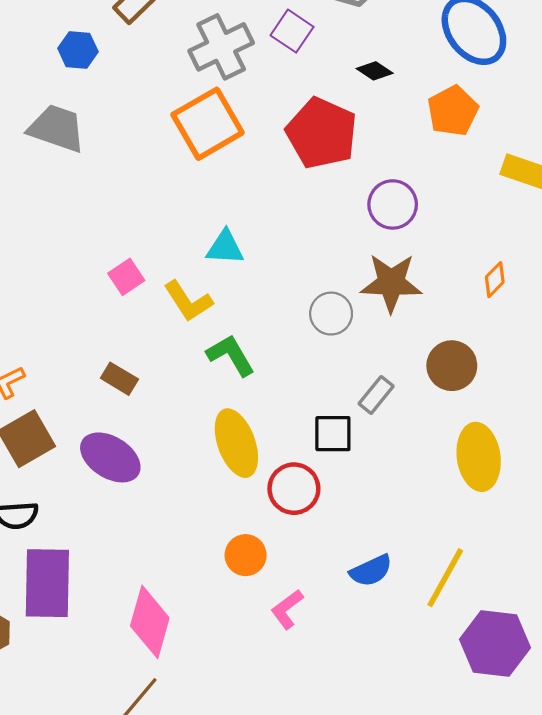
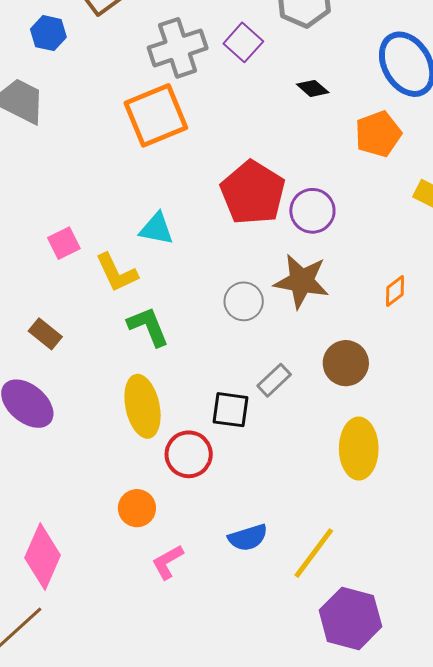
red pentagon: (322, 133) -> (253, 193), moved

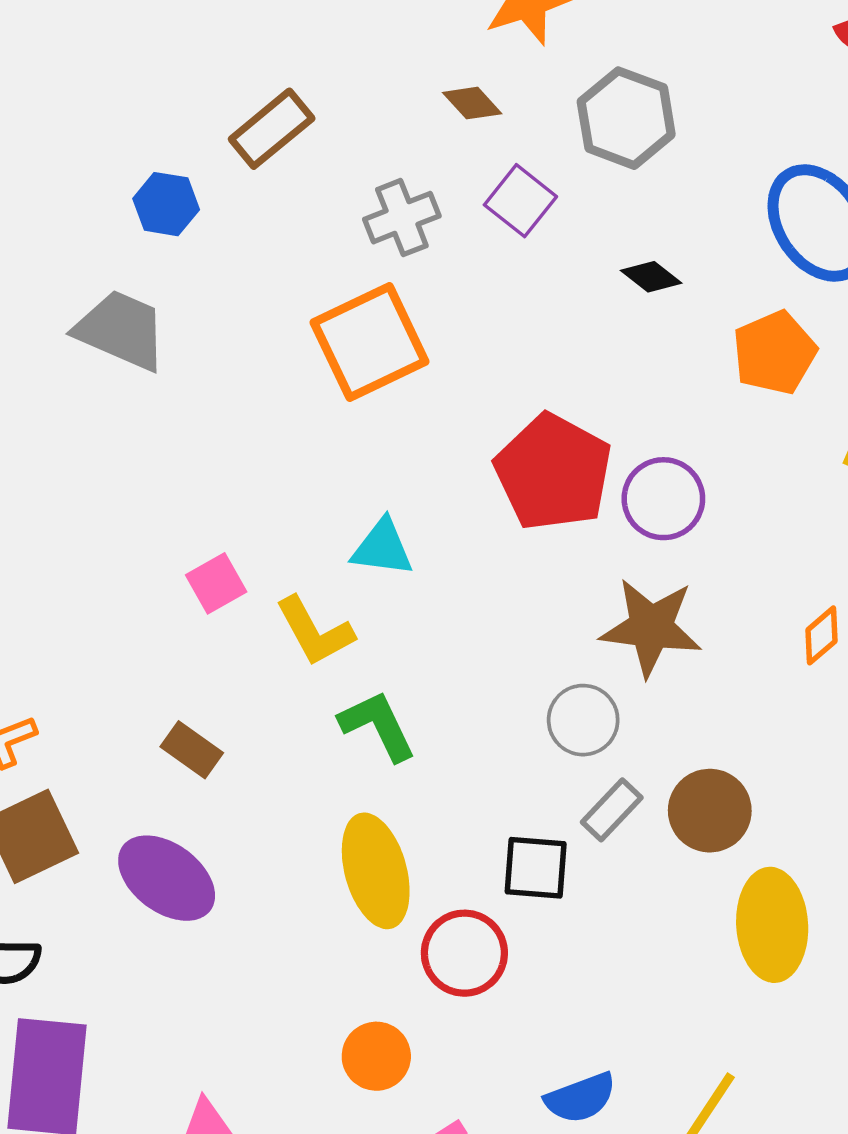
gray cross: (178, 48) -> (402, 218), size x0.7
gray circle: (244, 301) -> (583, 720), moved
brown circle: (346, 363) -> (710, 811), moved

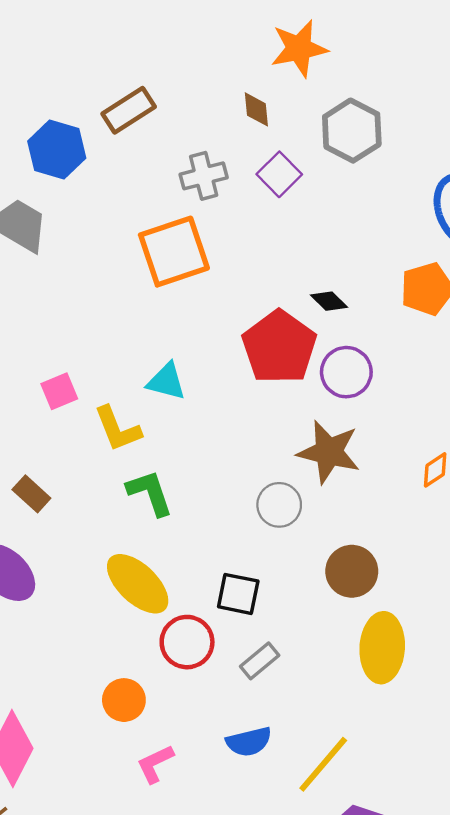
brown diamond: (472, 103) -> (256, 109), turned 30
blue hexagon: (166, 204) -> (57, 150), size x1.4
black diamond: (651, 277) -> (329, 301), moved
gray rectangle: (612, 810) -> (260, 661), moved
yellow ellipse: (376, 871) -> (138, 584), turned -38

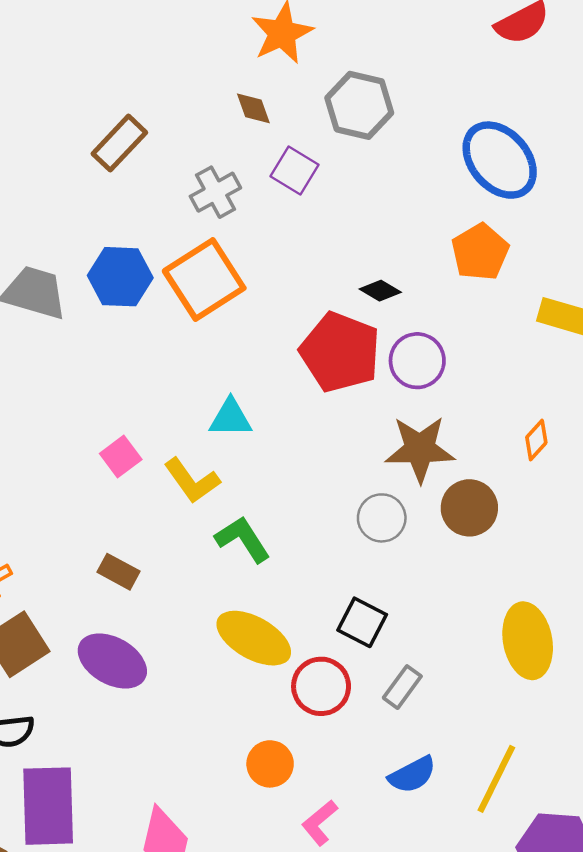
blue hexagon: (57, 150) -> (120, 277), moved
brown circle: (352, 571) -> (469, 508), moved
black square: (238, 594) -> (362, 622), turned 30

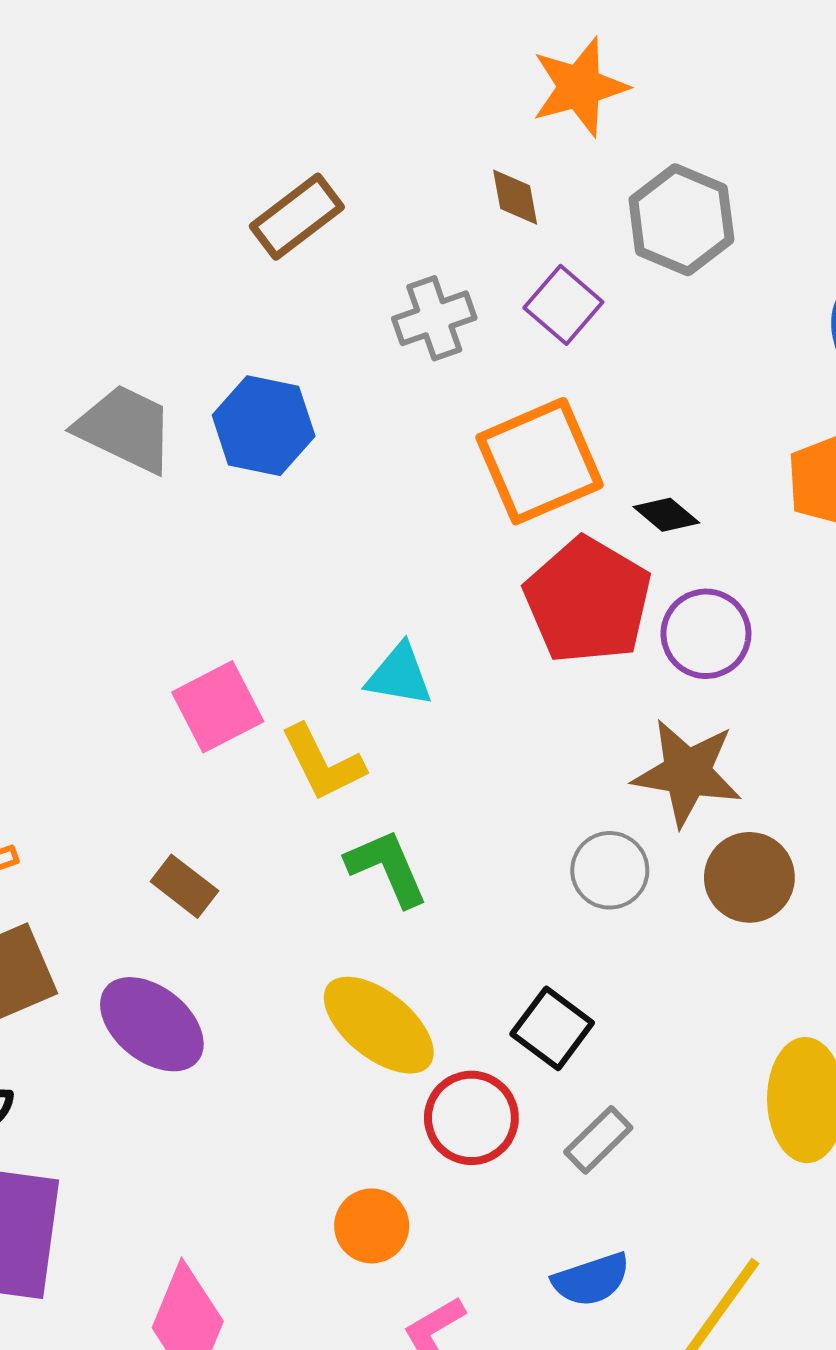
orange square: (204, 279) -> (540, 461), moved
pink square: (121, 456) -> (218, 707), size x1.4

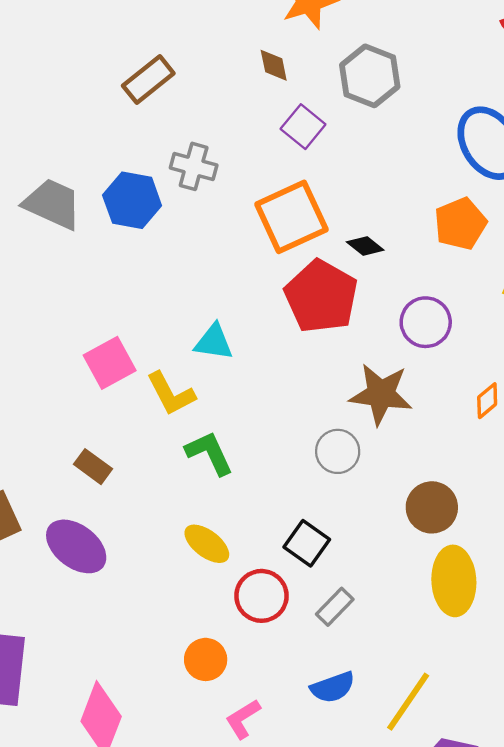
gray cross: (434, 318) -> (194, 166), moved, turned 36
purple circle: (706, 634) -> (426, 322), moved
brown circle: (749, 877) -> (432, 507), moved
yellow ellipse: (379, 1025) -> (207, 544), size x0.7

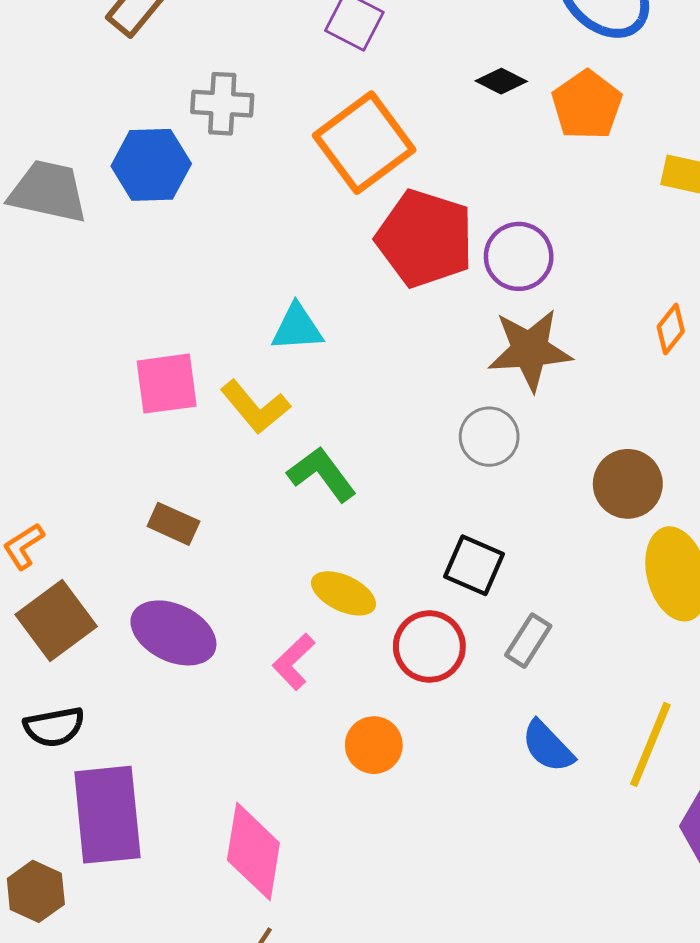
black diamond: (365, 246) -> (501, 81), moved
purple circle: (426, 322) -> (519, 256), moved
pink square: (110, 363) -> (167, 384), turned 33
blue semicircle: (333, 687) -> (548, 746), turned 78
pink L-shape: (243, 719) -> (294, 662), moved

